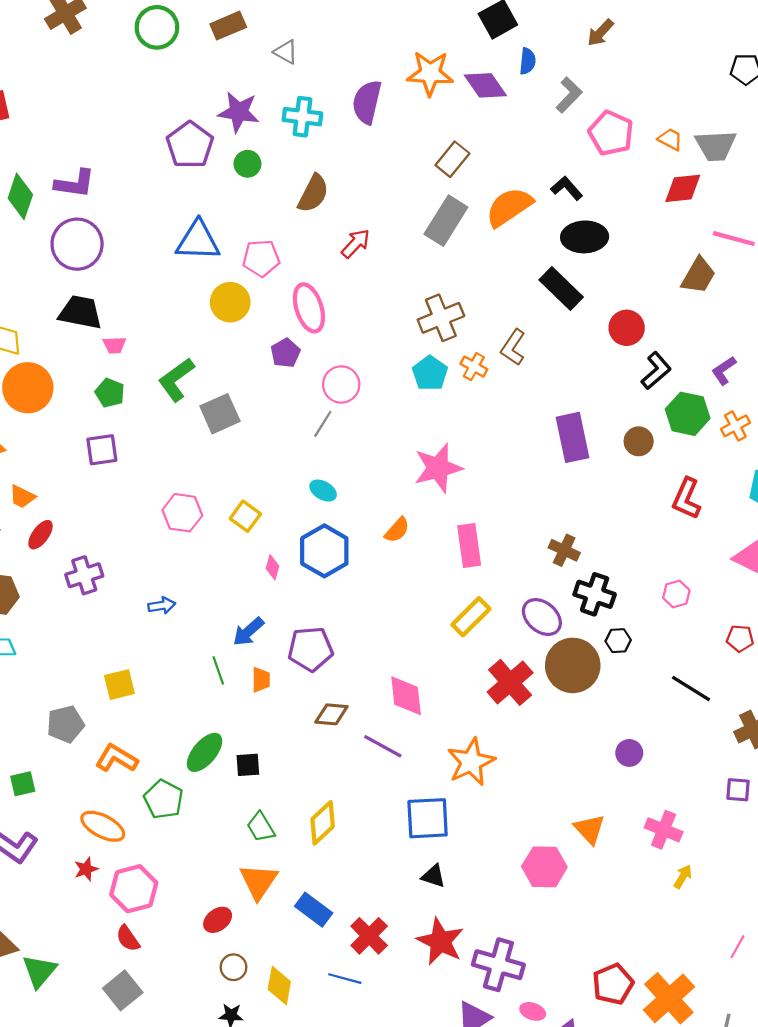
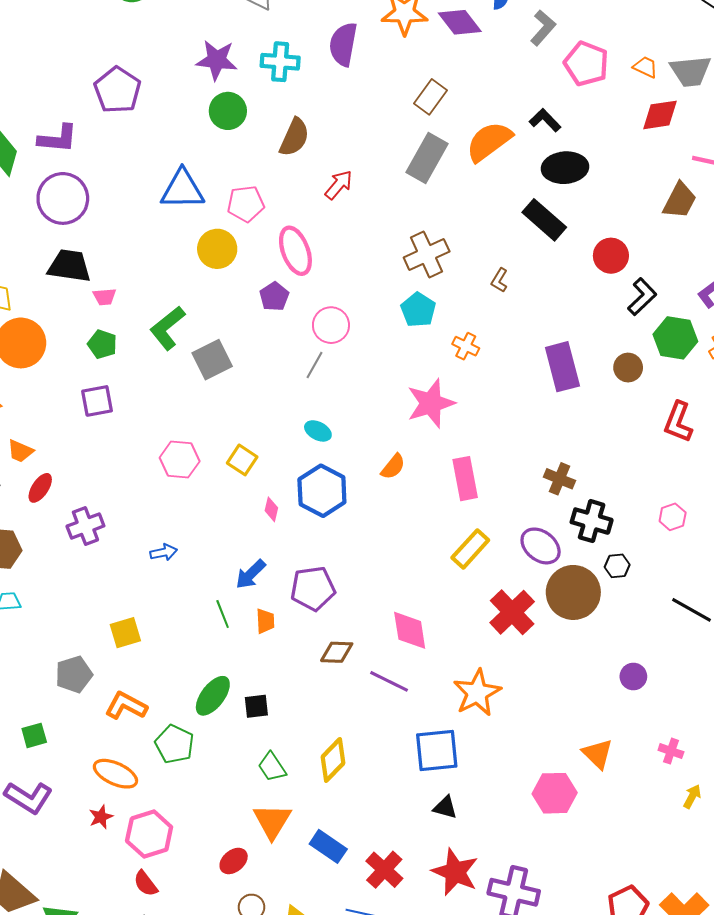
purple pentagon: (190, 145) -> (117, 90), moved
green circle: (247, 164) -> (228, 111), size x1.4
brown L-shape: (513, 347) -> (499, 280), size x0.7
orange cross: (474, 367) -> (466, 346), moved
pink cross: (664, 830) -> (671, 751), size x0.7

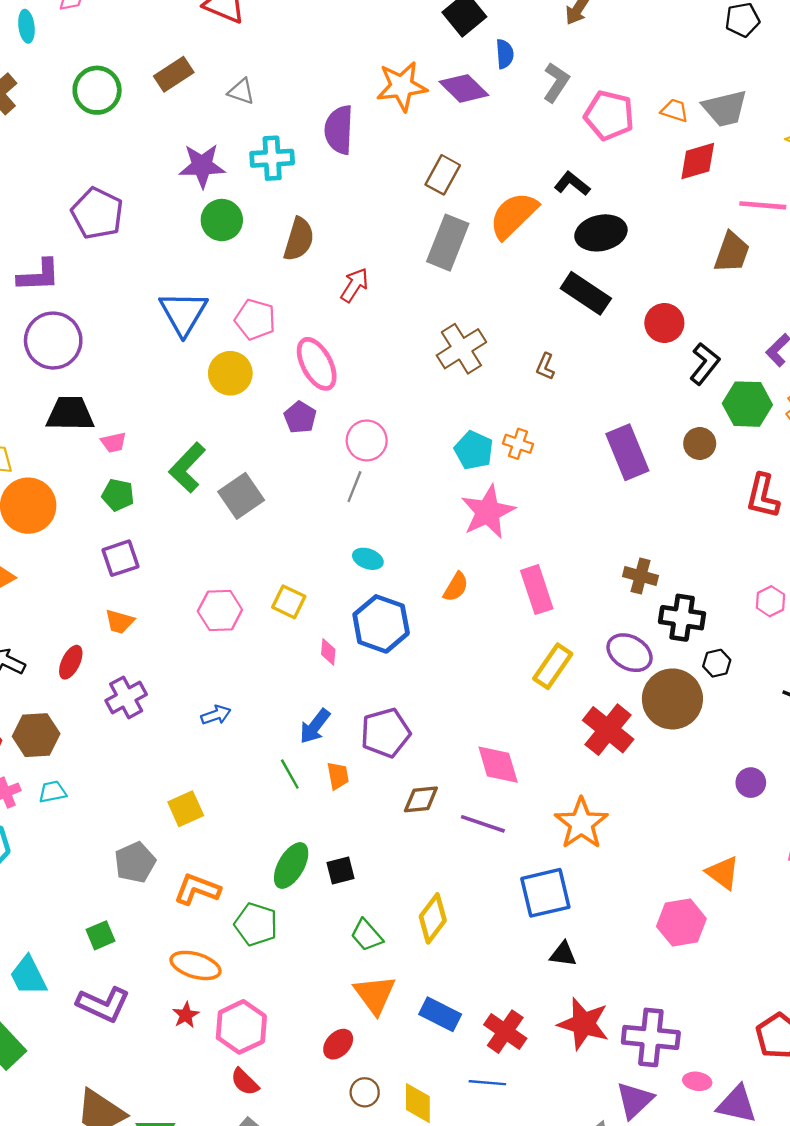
blue triangle: (182, 189) -> (183, 313), turned -51
pink pentagon: (246, 204) -> (255, 320), turned 30
cyan pentagon: (418, 310) -> (474, 450), moved
orange trapezoid: (20, 451) -> (120, 622), moved

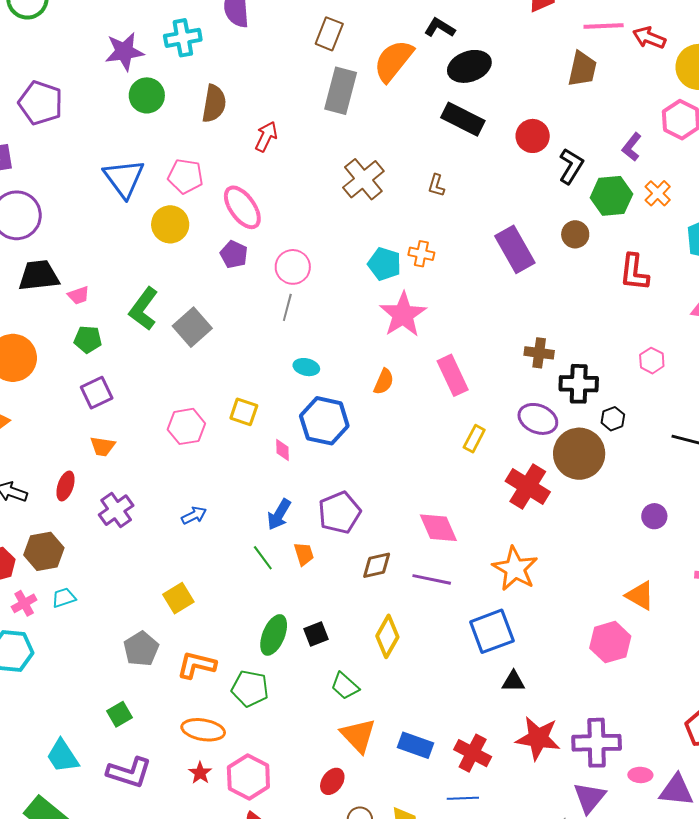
yellow rectangle: (553, 666) -> (474, 439), size x0.7
yellow diamond: (433, 918) -> (387, 636), moved

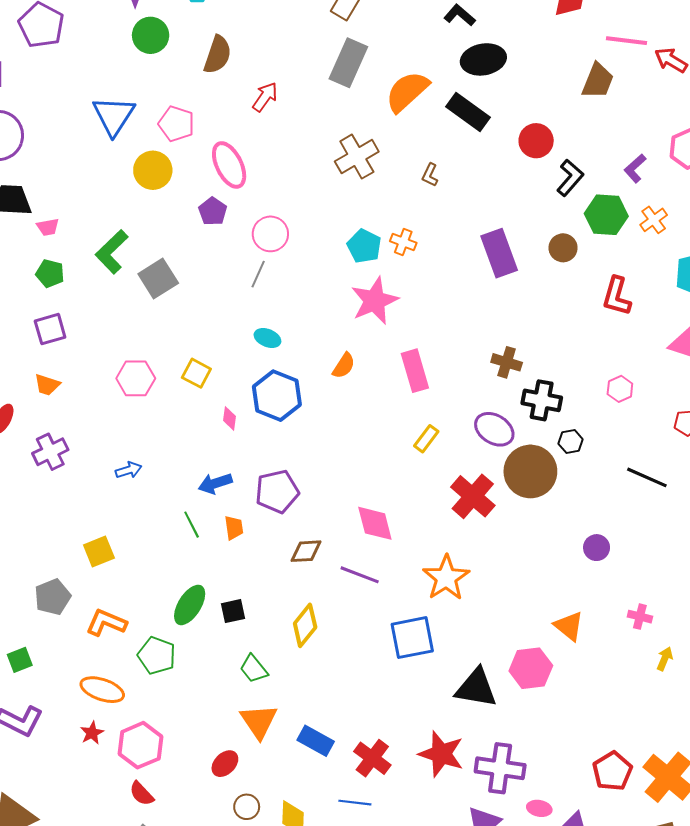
orange semicircle: (393, 61) -> (407, 92), moved
blue arrow: (279, 514) -> (215, 483), turned 32
black triangle: (513, 681) -> (476, 688), moved, size x1.8

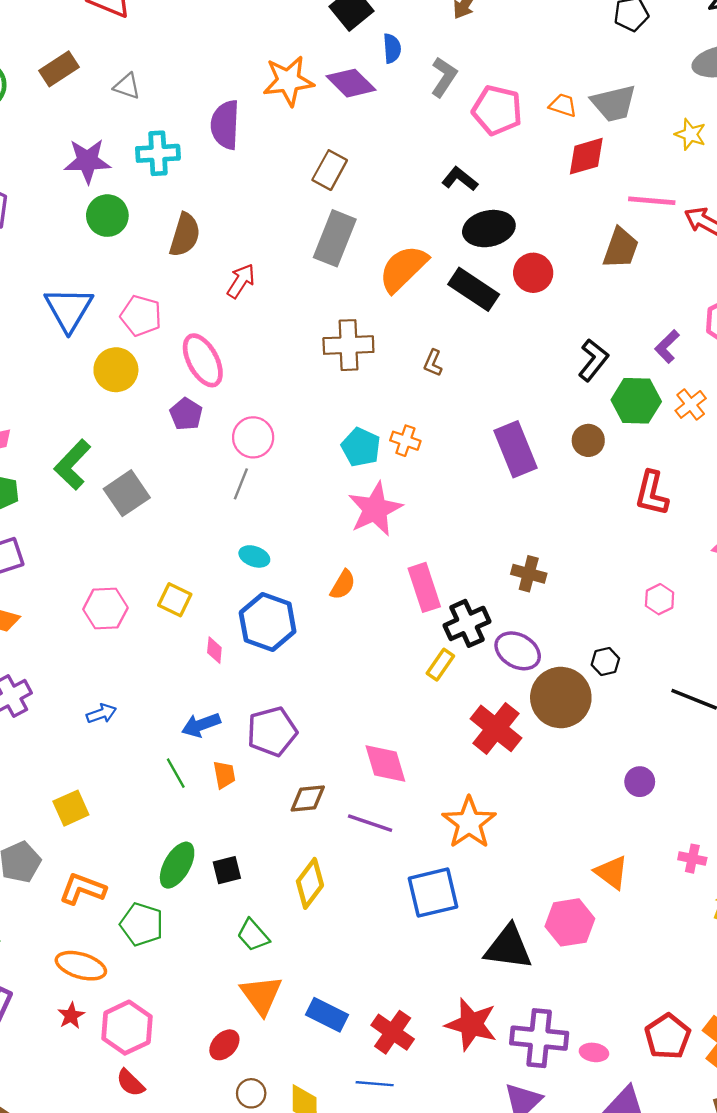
red circle: (536, 141) -> (533, 273), moved
brown cross: (357, 157) -> (348, 345), turned 30
black cross: (542, 400) -> (467, 623), moved, turned -33
pink ellipse: (539, 808) -> (594, 1052), moved

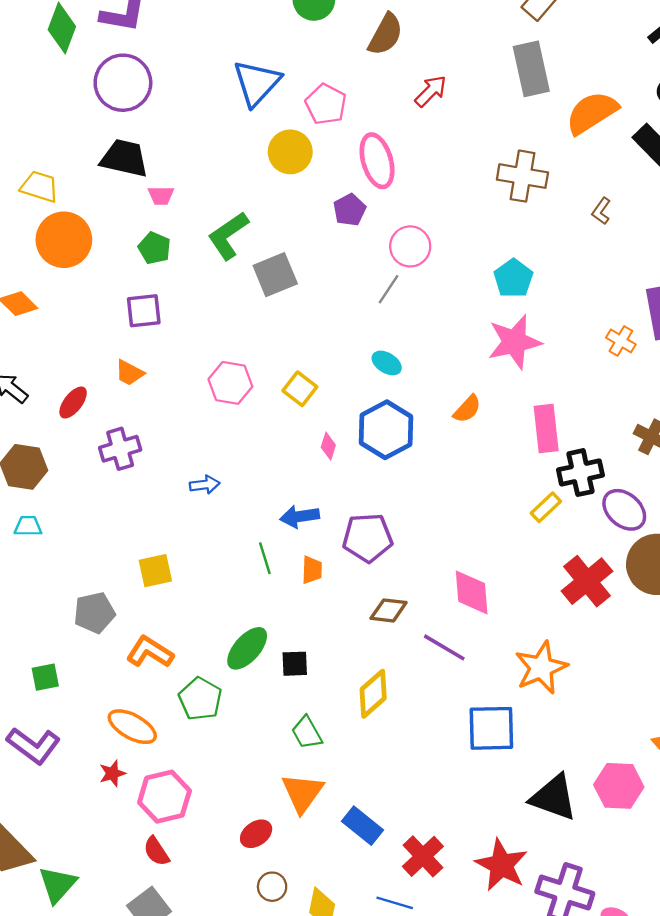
gray rectangle: (335, 238) -> (531, 69), turned -46
orange cross: (405, 441) -> (621, 341), moved

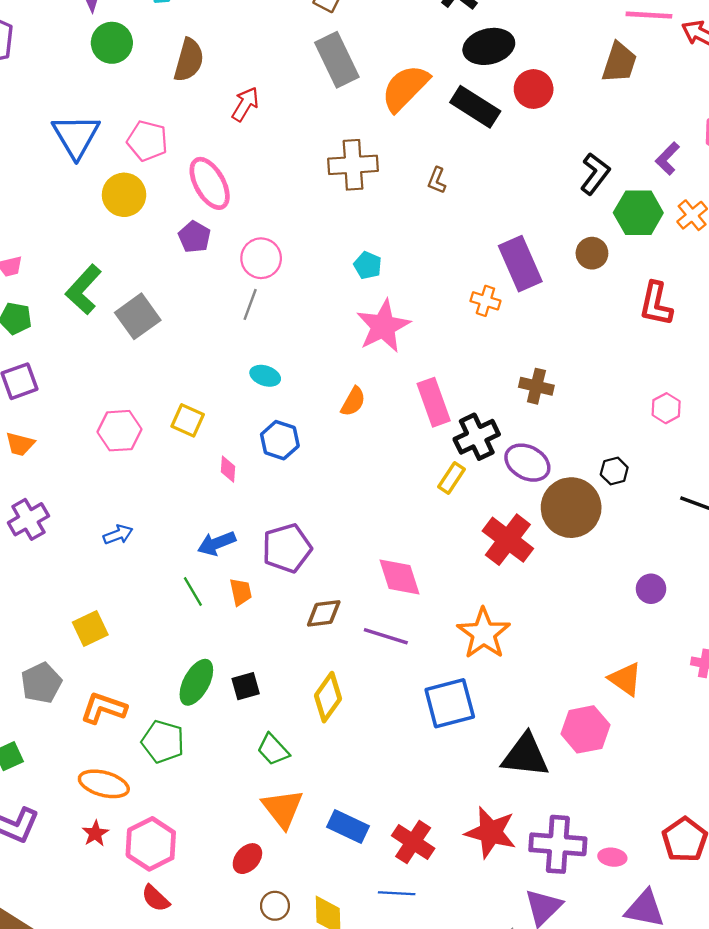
cyan pentagon: (513, 278) -> (368, 265), size x0.7
blue hexagon: (386, 430) -> (280, 440), size x0.7

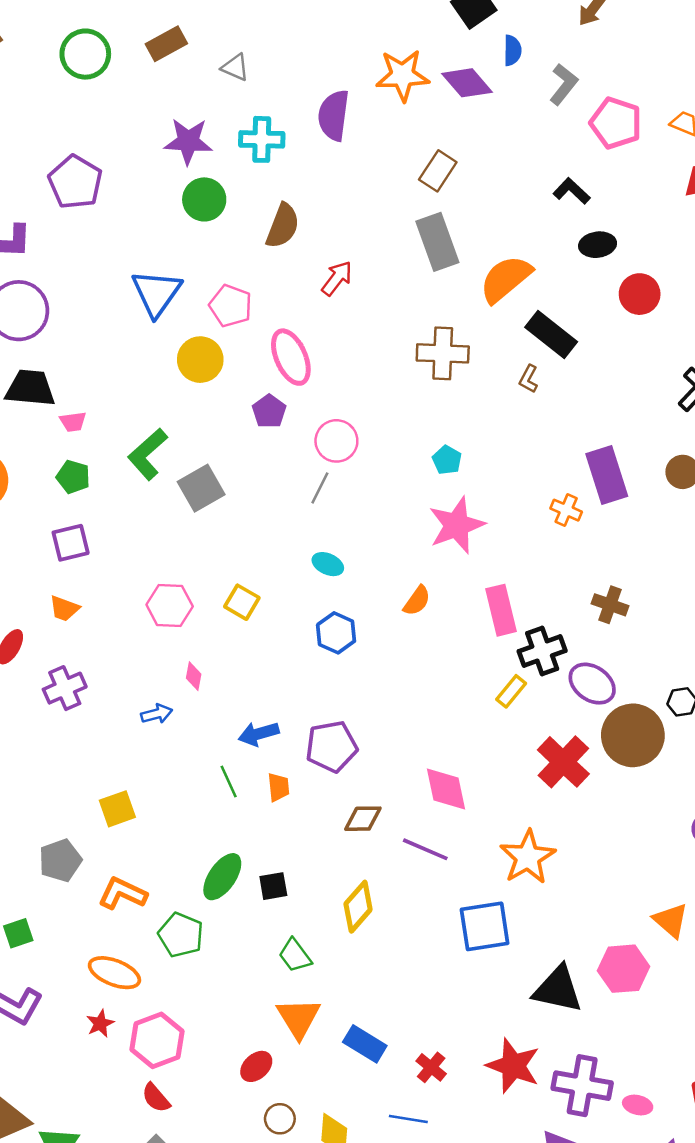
black ellipse: (489, 46) -> (598, 245), size x0.7
black rectangle: (475, 107) -> (551, 335), moved
pink diamond: (228, 469) -> (194, 676), moved
red cross: (413, 842) -> (431, 1067), size x0.7

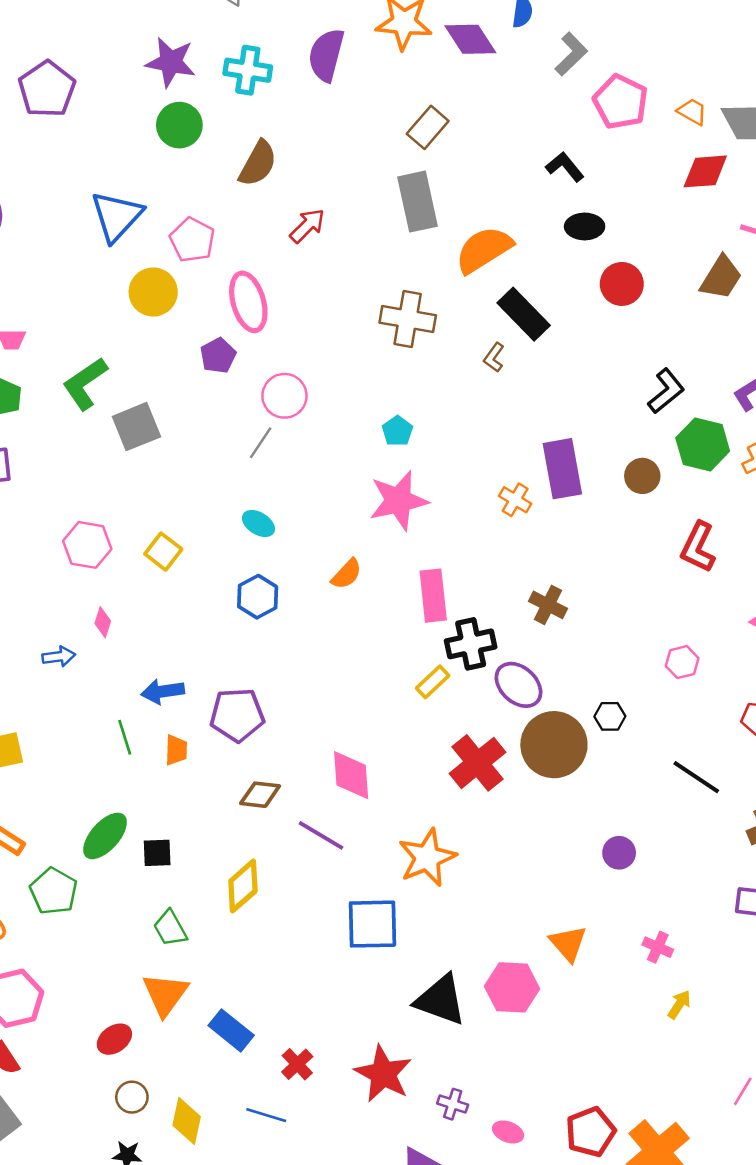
purple cross: (582, 1086) -> (453, 1104), size x0.5

